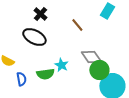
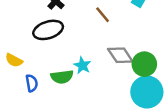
black ellipse: (34, 37) -> (48, 30), turned -45
green circle: (99, 70) -> (144, 64), moved

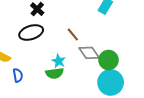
brown line: (103, 15) -> (73, 35), moved
green semicircle: (62, 77) -> (55, 73), moved

